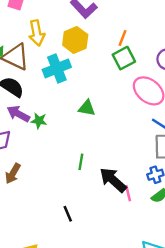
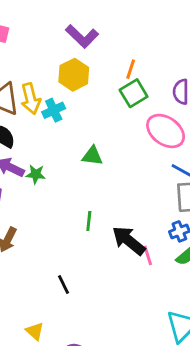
yellow arrow: (37, 33) -> (31, 99), moved
cyan cross: (57, 68) -> (54, 110), size x0.7
black line: (68, 214) -> (64, 285), moved

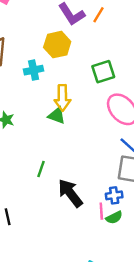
orange line: (131, 69) -> (98, 15), moved
yellow arrow: (31, 99) -> (62, 98), moved
pink line: (148, 255) -> (101, 211), moved

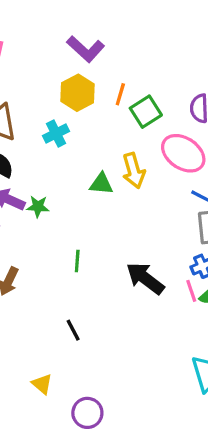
orange line: (98, 15) -> (120, 94), moved
yellow arrow: (62, 98) -> (134, 171), moved
green line: (41, 169) -> (77, 261), moved

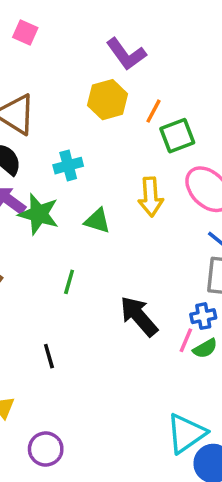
cyan cross: (56, 134) -> (68, 166), moved
green triangle: (101, 184) -> (97, 221), moved
green star: (38, 207) -> (39, 214), size x1.6
pink line: (191, 291) -> (186, 340), turned 30

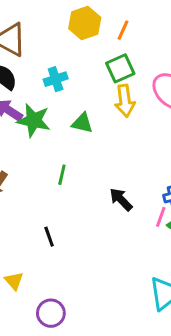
green square: (177, 136) -> (120, 68), moved
black arrow: (139, 316) -> (121, 199), size x0.7

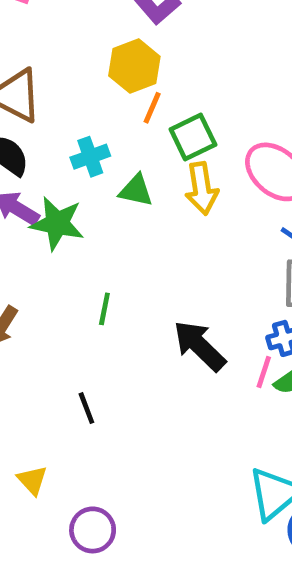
orange line: (123, 30) -> (152, 108), moved
green triangle: (82, 123) -> (136, 190), moved
black arrow: (121, 199) -> (200, 346), size x1.4

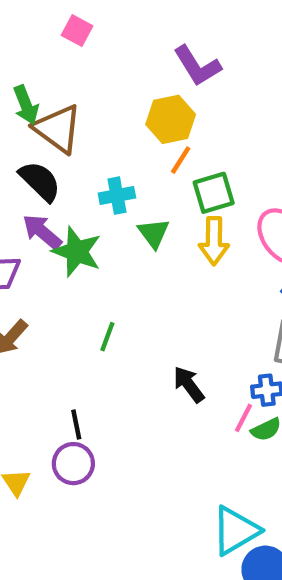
green triangle: (136, 190) -> (154, 233), turned 32
black arrow: (200, 346) -> (189, 384), size x0.7
purple circle: (93, 530) -> (73, 464), moved

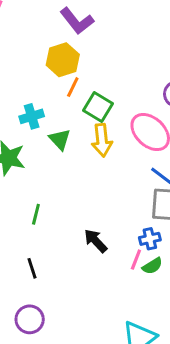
green square: (214, 193) -> (98, 107), turned -36
black line: (76, 425) -> (32, 268), moved
purple circle: (73, 464) -> (30, 319), moved

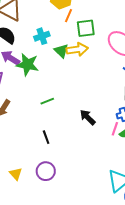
green square: (98, 107) -> (86, 28), turned -36
yellow arrow: (102, 140) -> (77, 49), moved, turned -90
green line: (36, 214) -> (47, 101), turned 56

